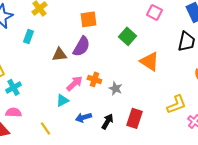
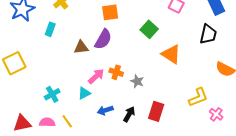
cyan cross: (13, 87) -> (52, 94), moved
pink semicircle: (13, 112) -> (47, 122), moved

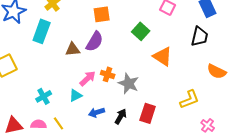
cyan rectangle: (50, 29) -> (42, 31), size x1.6
gray star: (137, 81) -> (129, 83), size x1.5
pink cross: (216, 114) -> (208, 125), moved

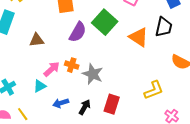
green square: (141, 31) -> (105, 22), size x1.4
purple semicircle: (95, 41) -> (78, 32), moved
orange triangle: (163, 56) -> (139, 37), moved

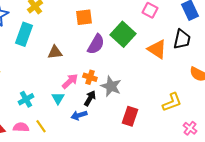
cyan triangle: (40, 86) -> (58, 98), turned -32
black arrow: (85, 107) -> (90, 98), moved

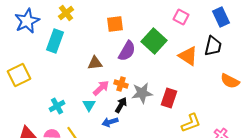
brown triangle: (55, 52) -> (95, 63), moved
gray star: (111, 86) -> (142, 93), turned -30
yellow L-shape: (172, 102) -> (191, 123), moved
red rectangle: (130, 116) -> (169, 98), moved

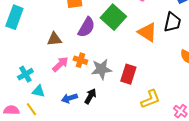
cyan triangle: (89, 105) -> (38, 91), moved, turned -48
black arrow: (121, 105) -> (90, 96), moved
cyan cross: (57, 106) -> (25, 74), moved

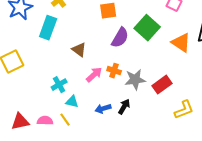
brown triangle: (54, 39) -> (79, 50), moved, turned 42
red rectangle: (128, 74) -> (162, 85), turned 36

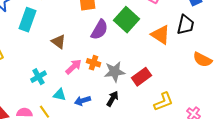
cyan triangle: (72, 102) -> (60, 95), moved
black arrow: (124, 107) -> (112, 99), moved

